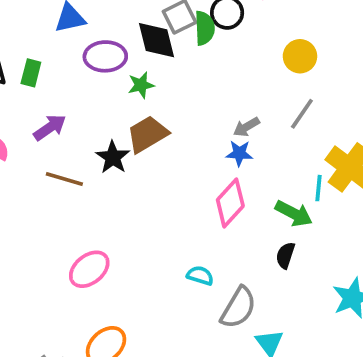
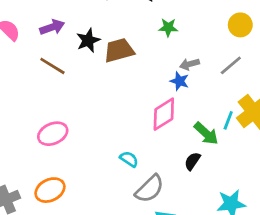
green star: (141, 85) -> (168, 28), moved
black star: (113, 157) -> (88, 40), moved

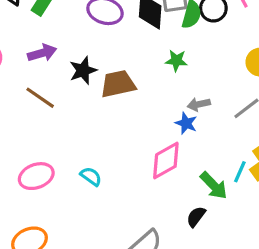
cyan semicircle: (129, 159) -> (91, 176), moved

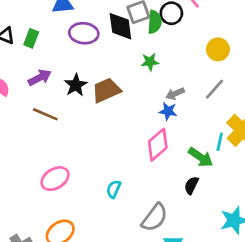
cyan semicircle: (91, 176) -> (114, 189), moved, turned -90

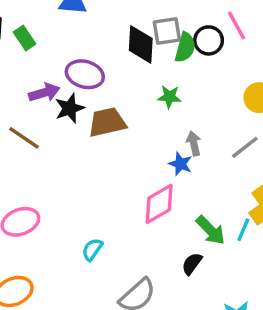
purple ellipse: (84, 33) -> (85, 74), moved
green rectangle: (31, 38) -> (25, 38), turned -66
purple arrow: (40, 78) -> (44, 93), moved
gray arrow: (175, 94) -> (194, 143), turned 90
cyan line: (220, 142) -> (243, 230), moved

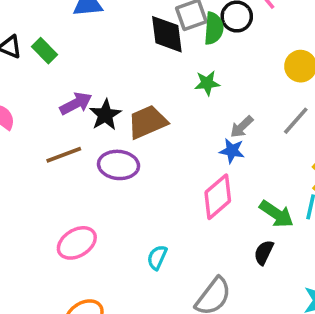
purple ellipse: (85, 74) -> (119, 165), moved
brown line: (24, 138) -> (64, 155), turned -44
gray arrow: (194, 143) -> (242, 127), turned -110

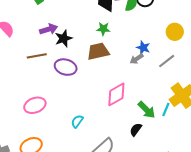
green star: (207, 83) -> (103, 29), moved
brown trapezoid: (147, 122) -> (98, 51), moved
blue star: (232, 151) -> (143, 48), moved

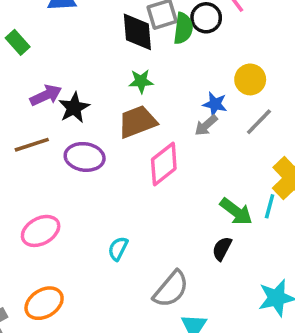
yellow circle: (175, 32) -> (250, 79), moved
pink diamond: (116, 94) -> (164, 164), moved

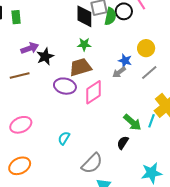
green rectangle: (18, 42) -> (16, 17), turned 32
purple ellipse: (85, 157) -> (65, 86), moved

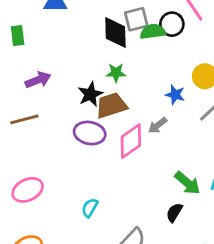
green semicircle: (110, 16) -> (153, 32), turned -108
black star: (45, 56) -> (90, 94), moved
gray arrow: (119, 72) -> (158, 125), moved

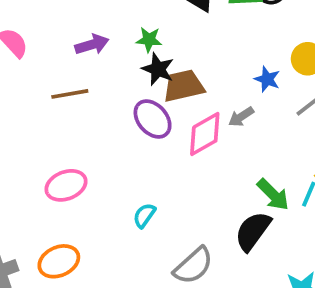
green star: (116, 73) -> (149, 40), moved
black star: (90, 94) -> (158, 69), turned -30
purple ellipse: (90, 133) -> (153, 119), turned 32
black semicircle: (174, 212) -> (253, 231), size x1.6

